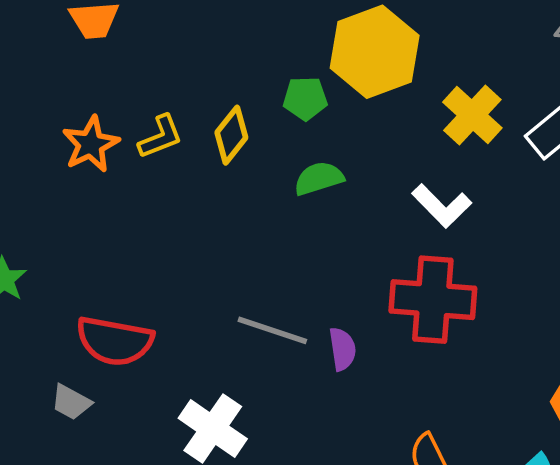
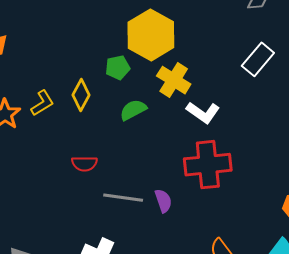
yellow cross: (472, 115) -> (174, 80), moved
red semicircle: (115, 341) -> (84, 164), moved, size x0.6

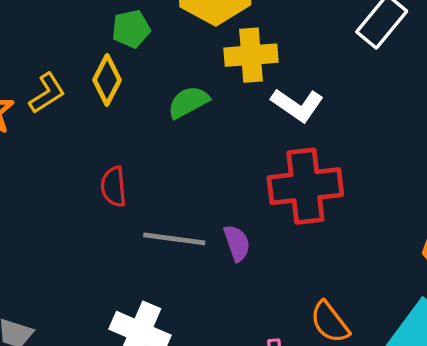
green pentagon: (118, 67) -> (131, 29), moved
yellow cross: (174, 80) -> (251, 55), turned -36
red semicircle: (84, 164) -> (114, 187), turned 85

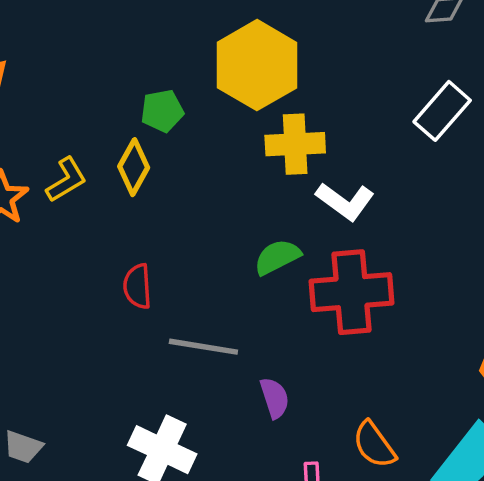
green semicircle: (188, 102) -> (277, 257), moved
purple semicircle: (237, 243) -> (275, 398), moved

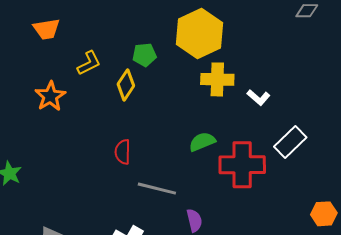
white rectangle: (442, 111) -> (290, 142), moved
yellow L-shape: (66, 180) -> (89, 63), moved
white L-shape: (345, 201) -> (258, 97), moved, size x0.7

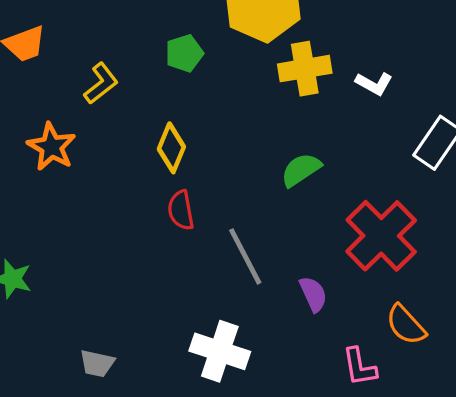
yellow diamond: (126, 85) -> (171, 148), moved
red cross: (242, 165) -> (381, 236), moved, turned -33
gray line: (157, 189) -> (245, 256), turned 60

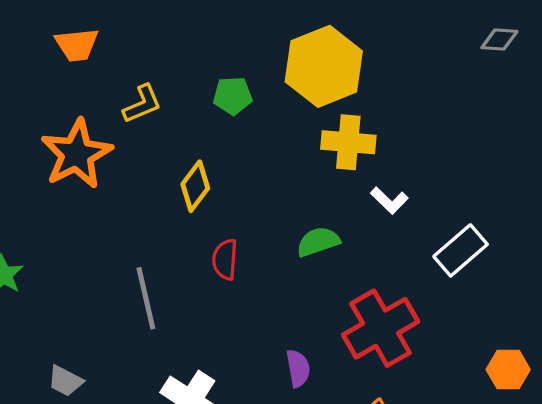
white L-shape: (374, 84) -> (389, 200), moved
orange star: (52, 147) -> (77, 154), size x1.4
red semicircle: (181, 210) -> (225, 259), moved
gray line: (245, 256) -> (146, 298), moved

